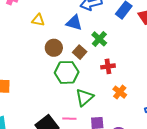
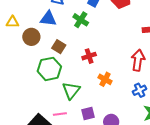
green cross: (99, 39) -> (81, 20), moved
brown circle: (54, 48) -> (31, 37), moved

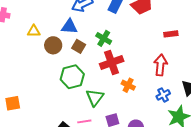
green cross: (81, 20) -> (104, 38), moved
brown square: (59, 47) -> (79, 46), moved
red cross: (89, 56) -> (112, 62), size x1.6

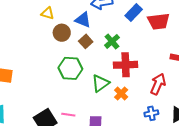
red cross: (112, 62) -> (126, 65), moved
green triangle: (95, 98) -> (100, 83), moved

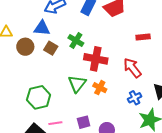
red cross: (126, 65) -> (96, 59), turned 30
green hexagon: (70, 68) -> (39, 97), moved
red arrow: (158, 84) -> (132, 68), turned -45

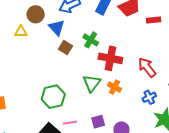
blue triangle: (42, 28) -> (57, 28), turned 42
red rectangle: (143, 37) -> (154, 20), moved
brown circle: (25, 47) -> (36, 14), moved

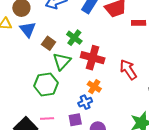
blue triangle: (57, 28) -> (28, 29), moved
green triangle: (92, 83) -> (62, 61), moved
green hexagon: (53, 97) -> (46, 84), moved
blue cross: (149, 97) -> (85, 102), moved

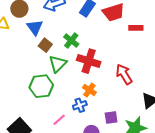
blue triangle: (28, 29) -> (35, 27), moved
pink line: (47, 118) -> (59, 120), moved, turned -40
purple square: (75, 120) -> (111, 117), moved

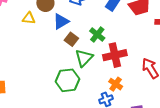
blue triangle: (35, 27) -> (61, 21), turned 36
red cross: (89, 61) -> (115, 55), turned -30

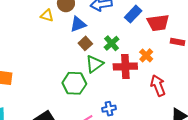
orange cross: (116, 84) -> (146, 55), moved

